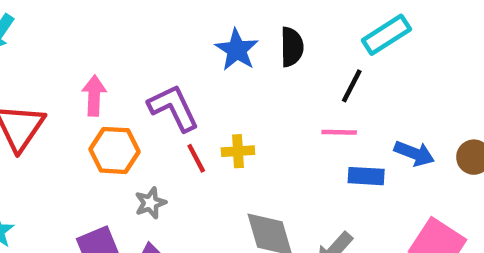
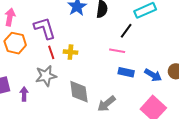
blue arrow: (414, 153) -> (153, 75), moved
gray star: (150, 203) -> (46, 76), moved, size x1.5

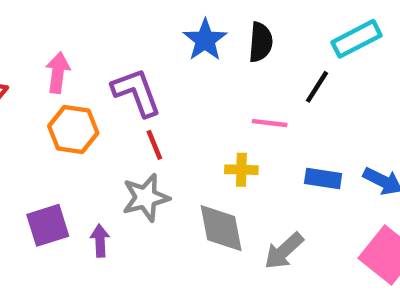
pink line: (117, 51) -> (270, 123), moved
yellow cross: (70, 52) -> (241, 170), moved

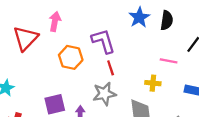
pink arrow: (58, 73) -> (55, 22), moved

